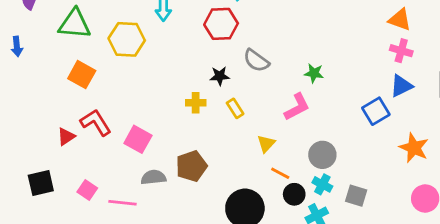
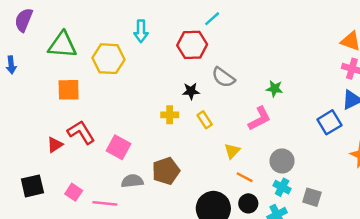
orange square: (82, 75) -> (69, 90), turned -30
black circle: (294, 194) -> (248, 203), moved

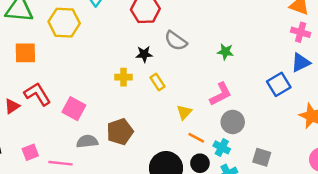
pink L-shape: (260, 119) -> (221, 94), moved
cyan cross: (282, 187) -> (222, 147), moved
pink square: (74, 192) -> (30, 152), turned 35

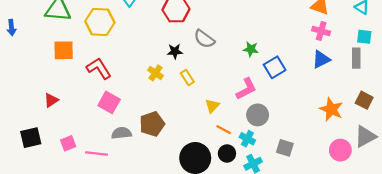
yellow cross: (124, 77) -> (156, 73), turned 35
blue square: (279, 84) -> (275, 67), moved
red L-shape: (37, 94) -> (99, 68), moved

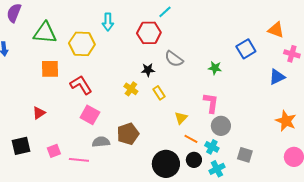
pink cross: (321, 31) -> (292, 54), moved
blue square: (275, 67) -> (246, 49), moved
pink L-shape: (246, 89) -> (211, 103), turned -55

